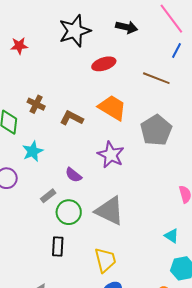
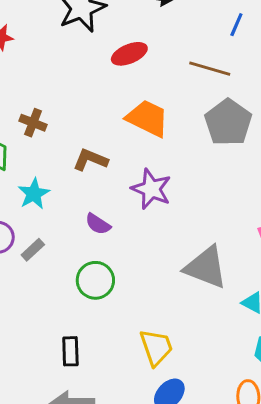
brown L-shape: (72, 118) -> (90, 160), moved
gray pentagon: (156, 130) -> (228, 122), moved
gray rectangle: (48, 196) -> (33, 250), moved
gray triangle: (110, 211) -> (206, 267), moved
black rectangle: (58, 247) -> (70, 351), moved

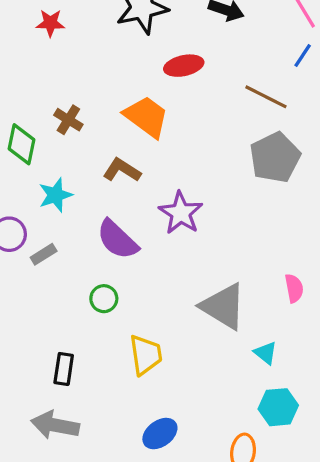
orange trapezoid: (147, 118) -> (146, 117), moved
purple semicircle: (98, 224) -> (117, 240), size x1.6
green circle: (95, 280) -> (104, 299), size x0.7
yellow trapezoid: (156, 347) -> (146, 355), moved

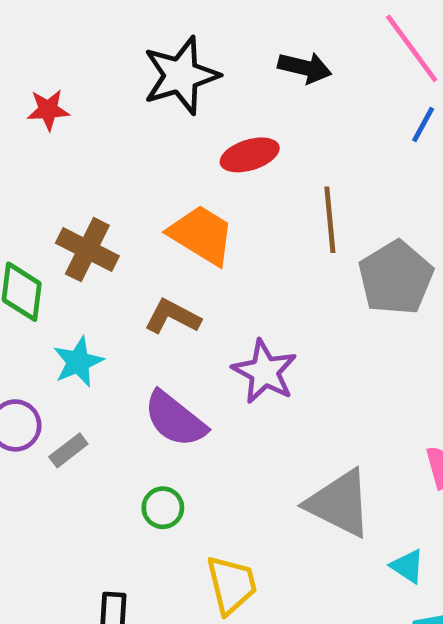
brown line: (266, 97) -> (330, 220), moved, turned 63
brown cross: (68, 120) -> (87, 250), size x1.4

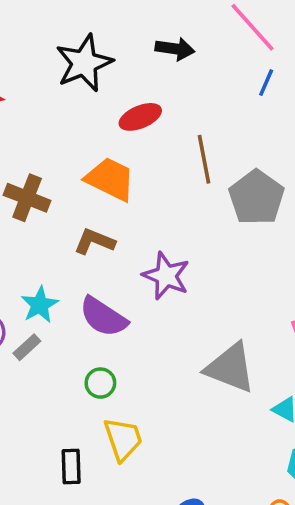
cyan star: (78, 362) -> (40, 305), moved
yellow trapezoid: (232, 585) -> (123, 439), moved

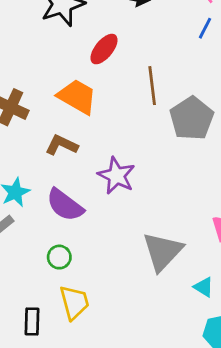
red ellipse: (140, 117) -> (104, 49), turned -32
gray triangle: (230, 368) -> (163, 251), turned 48

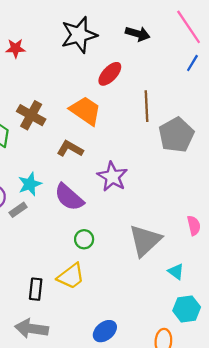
green circle: (59, 257) -> (84, 239), moved
yellow trapezoid: (74, 302) -> (71, 276), turned 64

